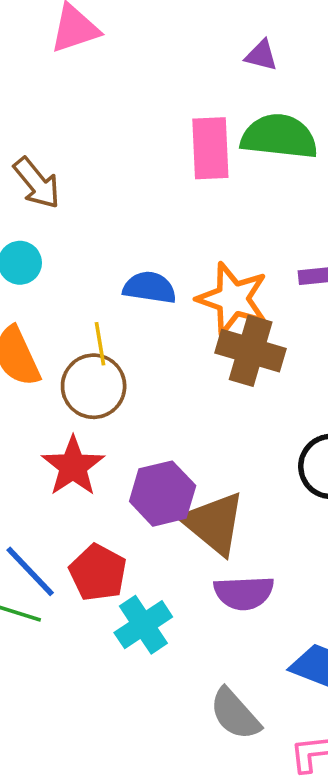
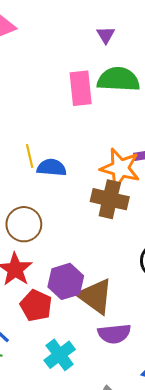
purple triangle: (261, 55) -> (106, 35), turned 48
orange star: (233, 299) -> (120, 168), moved
yellow line: (100, 344) -> (30, 156), moved
red pentagon: (98, 573) -> (36, 306), moved

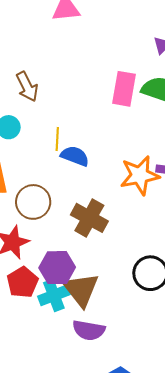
orange star: (120, 168) -> (140, 175), turned 30
brown cross: (110, 199) -> (89, 218), moved
cyan cross: (60, 355) -> (54, 295), moved

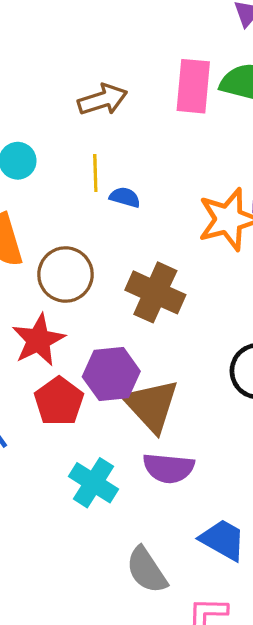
brown arrow: (27, 87) -> (103, 100), moved, turned -76
blue semicircle: (75, 156) -> (125, 197), size x0.7
cyan cross: (54, 295) -> (94, 483), moved, turned -32

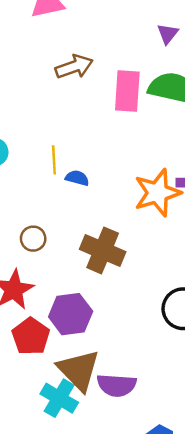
brown arrow: (103, 100) -> (74, 67), moved
brown circle: (65, 275) -> (33, 239), size x0.6
brown triangle: (151, 405) -> (79, 370), moved

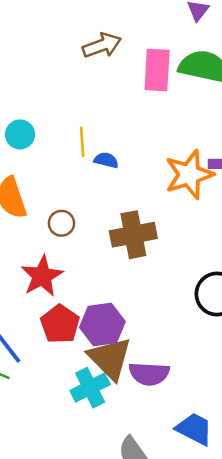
brown cross: (103, 250) -> (133, 235), turned -33
purple hexagon: (71, 314) -> (102, 325), moved
cyan cross: (59, 398) -> (90, 388), turned 33

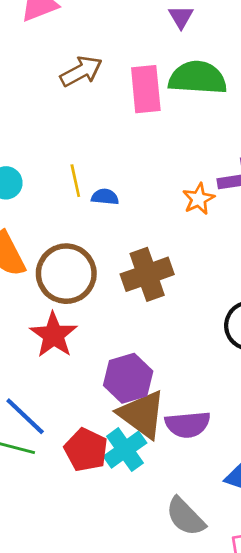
orange star: (189, 175) -> (199, 199), size x0.6
brown circle: (61, 223) -> (66, 274), size x2.0
red pentagon: (60, 324) -> (86, 450), moved

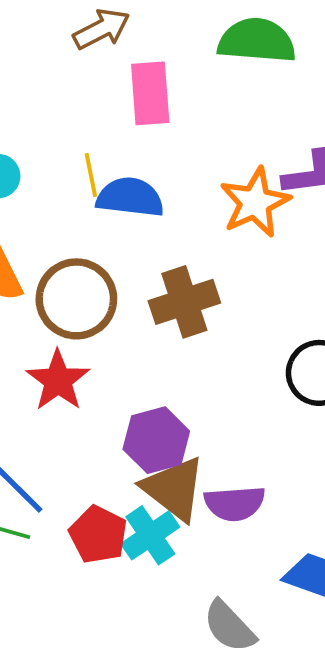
pink rectangle: (146, 89) -> (150, 93), moved
blue semicircle: (105, 197) -> (130, 197), size x1.8
orange star: (199, 199) -> (255, 202), size x1.6

